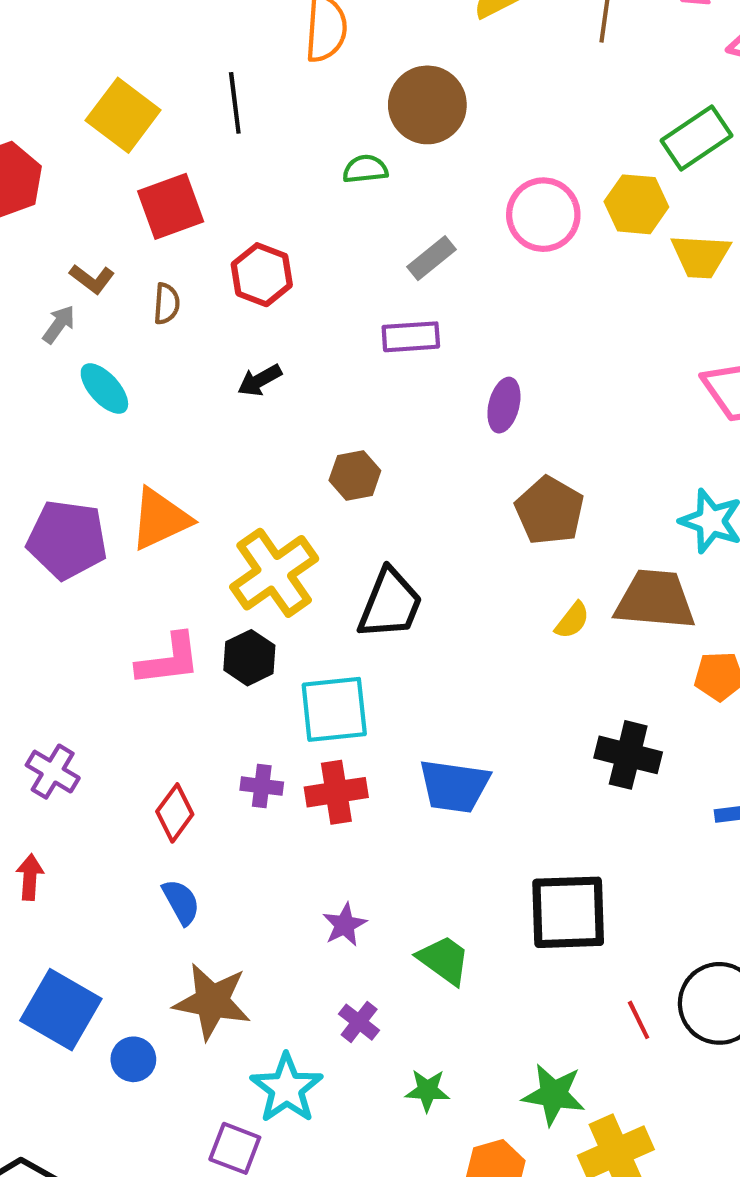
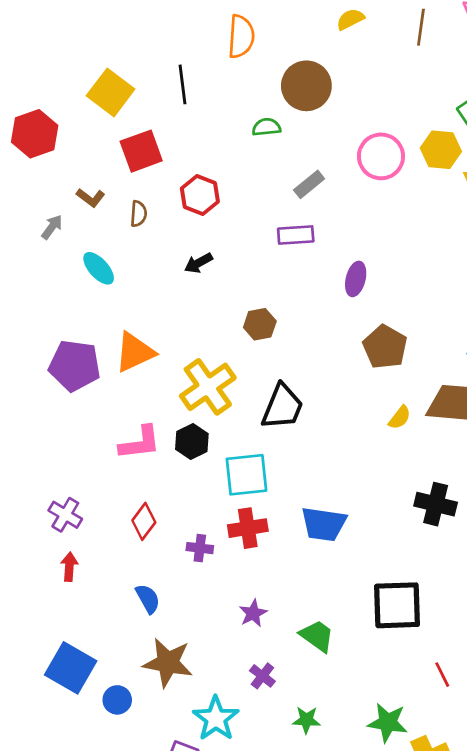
gray arrow: (59, 324) -> (52, 227), moved
purple cross: (262, 786) -> (200, 548), moved
red diamond: (175, 813) -> (144, 521), moved
red arrow: (30, 877) -> (69, 567), moved

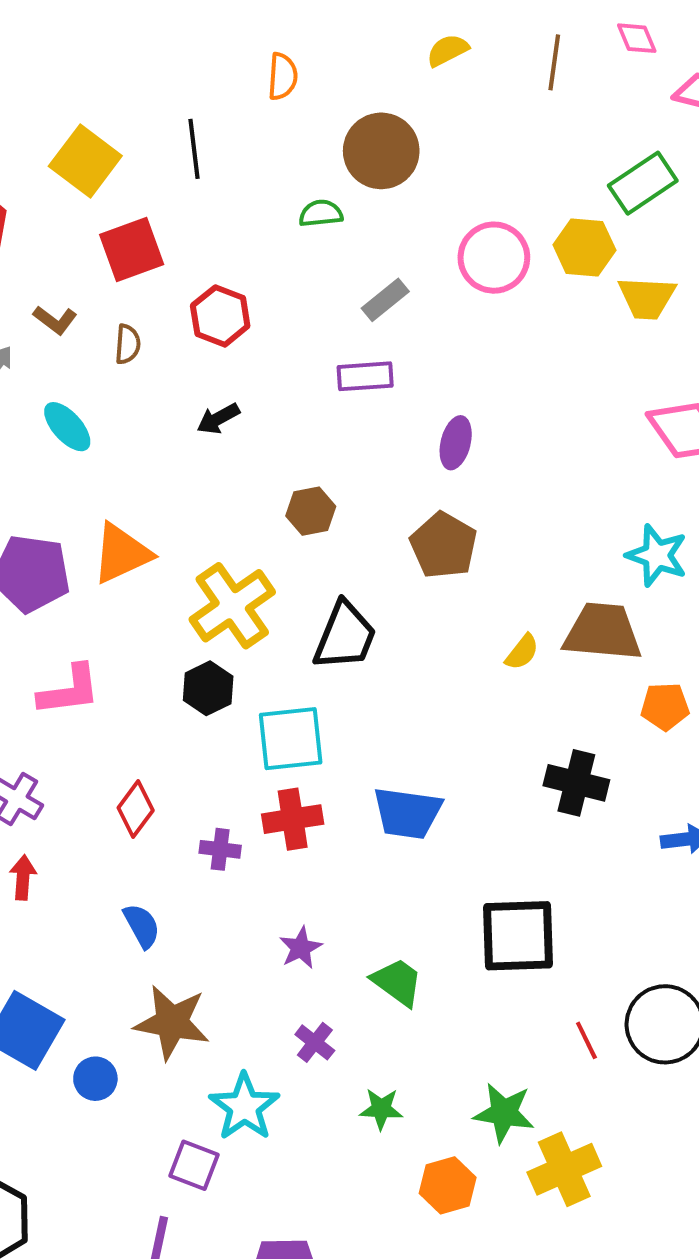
orange semicircle: (241, 37) -> (283, 76), size x0.7
brown pentagon: (385, 347) -> (444, 545), moved
pink L-shape: (140, 443) -> (69, 690), moved

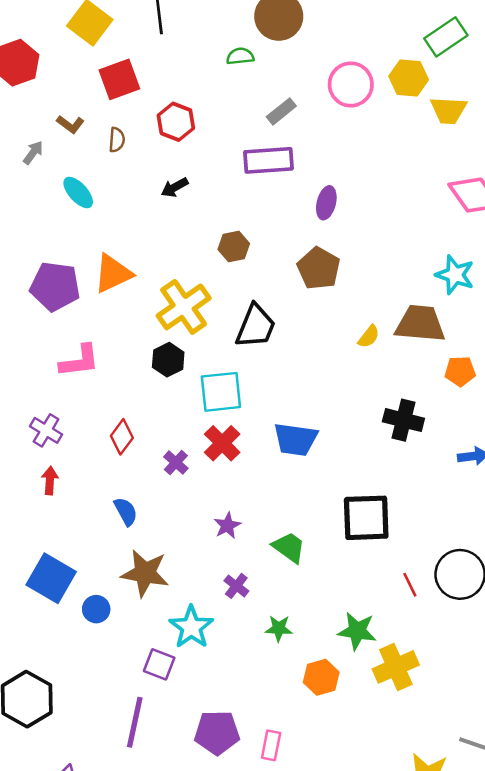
purple rectangle: (365, 376) -> (268, 160), size x1.4
red cross: (293, 819) -> (222, 443), turned -36
purple cross: (220, 849) -> (176, 463), turned 35

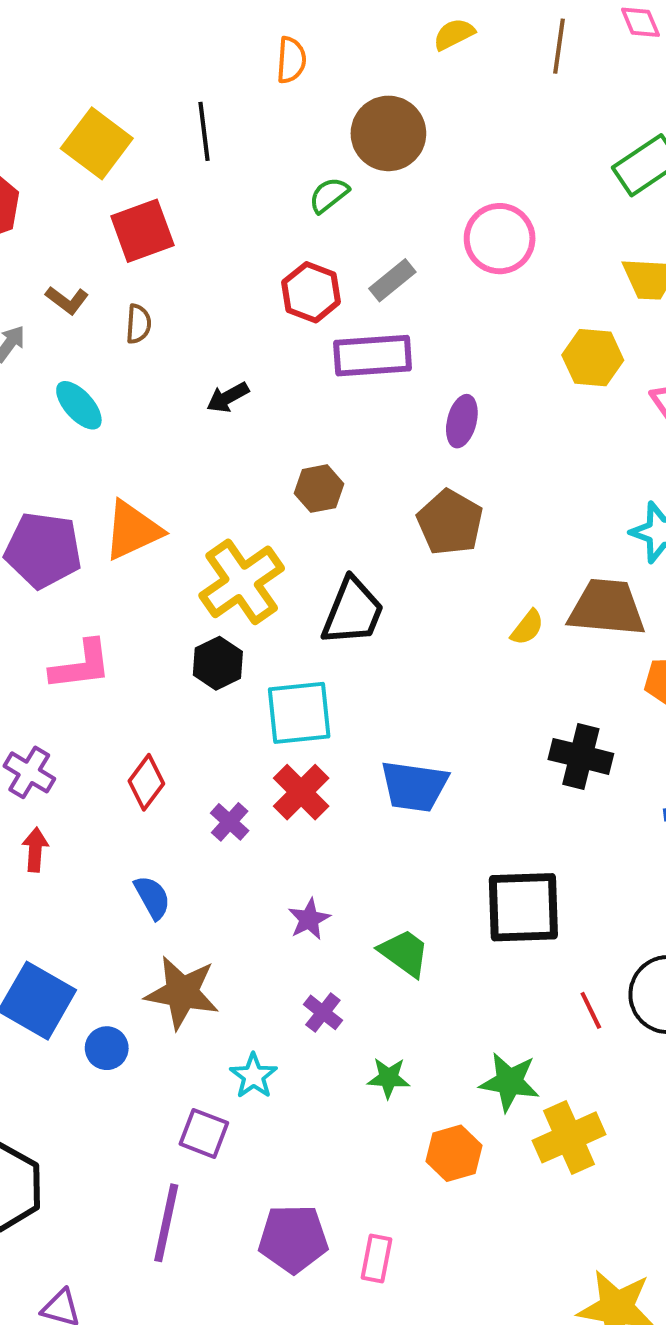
green semicircle: (240, 56) -> (329, 195), turned -32
yellow hexagon: (409, 78) -> (593, 358), moved
red hexagon: (176, 122) -> (311, 292), moved
cyan star: (191, 627) -> (254, 1076), size x0.7

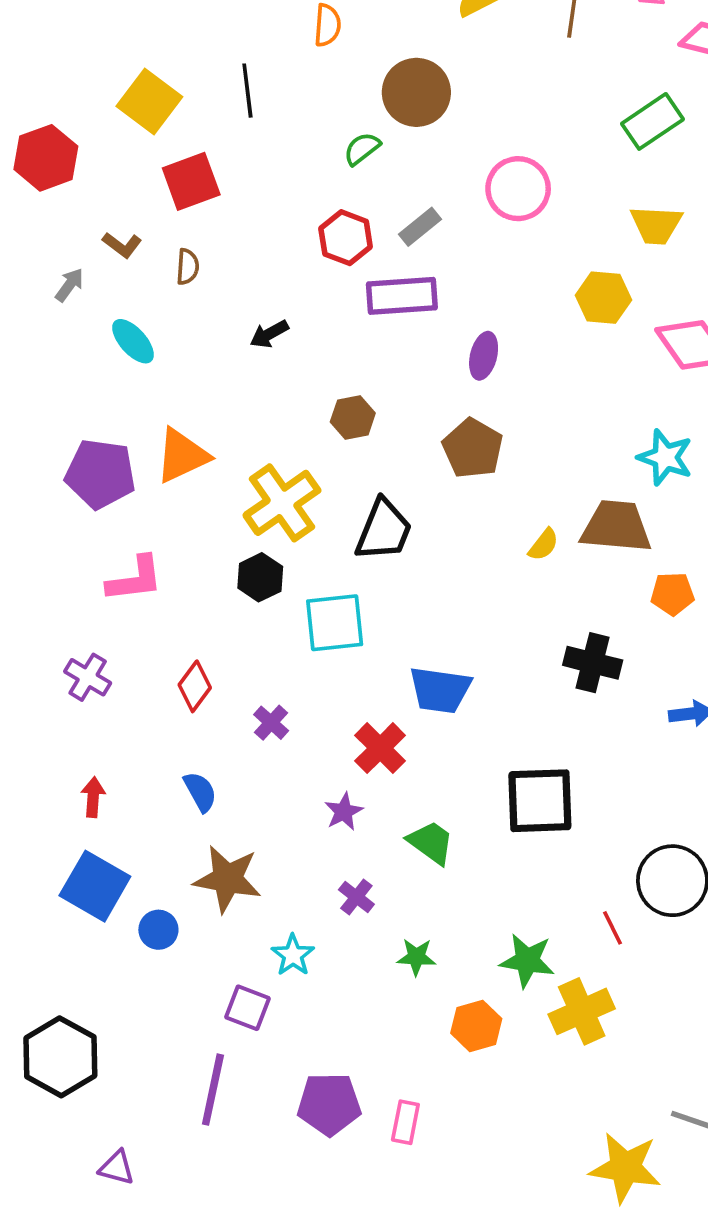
red cross: (301, 792) -> (380, 748), moved
red arrow: (35, 850) -> (93, 797), moved
red line: (591, 1010) -> (613, 928), moved

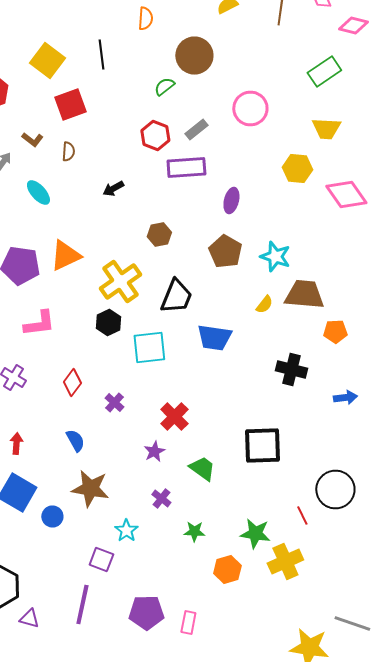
cyan star: (665, 457) -> (275, 256), moved
blue trapezoid: (440, 690) -> (214, 338), moved
purple triangle: (117, 1168) -> (29, 618), moved

